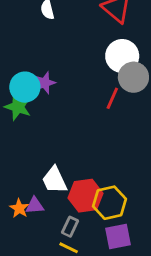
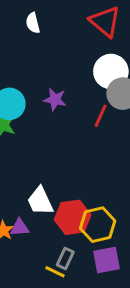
purple star: (45, 83) -> (55, 99), moved, turned 30
gray rectangle: (70, 227) -> (65, 258), moved

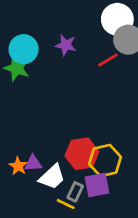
red line: (101, 116) -> (108, 60), turned 35
white trapezoid: (40, 201) -> (52, 177), moved, turned -108
purple square: (106, 260) -> (97, 185), moved

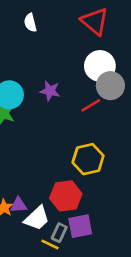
yellow hexagon: (105, 161) -> (88, 159), moved

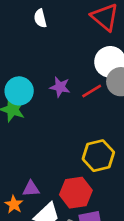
red line: (91, 105) -> (92, 91), moved
purple triangle: (19, 205) -> (31, 189), moved

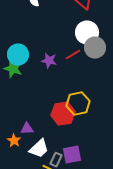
purple star: (60, 87) -> (49, 61), moved
red hexagon: (76, 193) -> (63, 114), moved

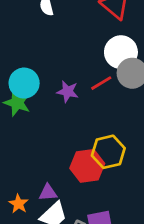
purple triangle: (27, 129) -> (48, 193), moved

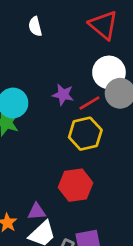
purple star: (68, 91) -> (63, 95), moved
yellow hexagon: (108, 152) -> (85, 134), moved

